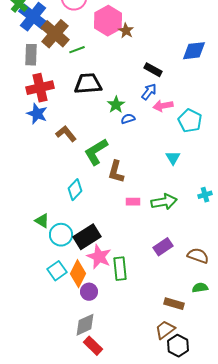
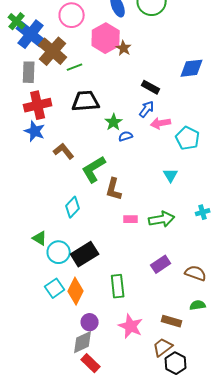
pink star: (99, 257) -> (131, 326), moved
purple circle: (89, 292) -> (90, 322), moved

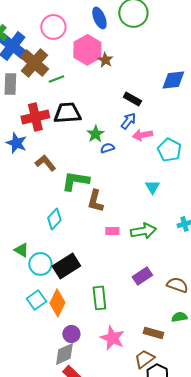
red cross: (38, 105) -> (35, 117), moved
green L-shape: (94, 169) -> (75, 181), turned 40

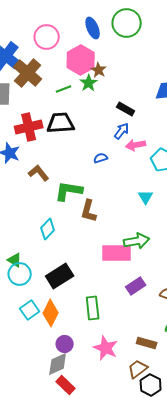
green line: (56, 79) -> (64, 89), moved
green star: (95, 134) -> (89, 83), moved
pink rectangle: (112, 231) -> (117, 253), moved, size x2.0
cyan circle: (40, 264) -> (20, 274), moved

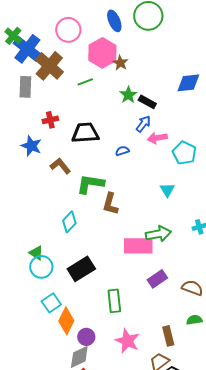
green star: (89, 83) -> (128, 95), moved
black trapezoid: (61, 123) -> (85, 133), moved
red cross: (29, 127) -> (50, 120), size x0.6
orange diamond: (51, 313) -> (66, 321), moved
brown rectangle: (147, 343) -> (168, 336), turned 60

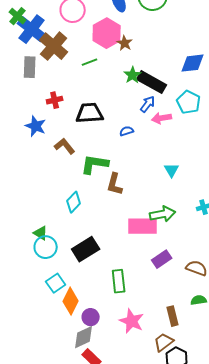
black rectangle: (147, 102) -> (152, 82), size x1.6
cyan pentagon: (184, 153) -> (189, 102), moved

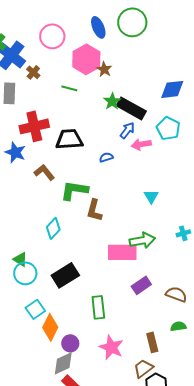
brown cross: (54, 46) -> (33, 72), size x0.5
green line: (90, 62) -> (69, 88), turned 35
red cross: (55, 100) -> (34, 126), size x1.8

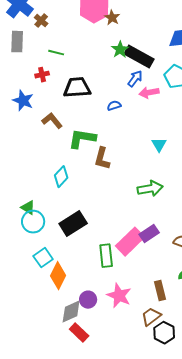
green line: (69, 88) -> (56, 53), moved
red cross: (34, 126) -> (42, 75), size x0.5
pink rectangle: (122, 252) -> (130, 242), moved, turned -44
purple circle: (70, 343) -> (88, 300), moved

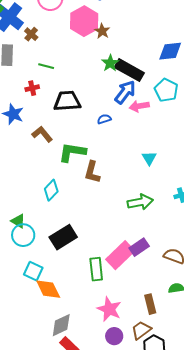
blue arrow: (135, 79) -> (125, 92), size x1.4
cyan square: (43, 258) -> (33, 271), turned -30
orange diamond: (58, 276) -> (48, 289), turned -52
purple circle: (88, 300) -> (114, 336), moved

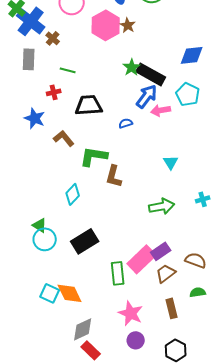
brown star: (102, 31) -> (128, 25), moved
cyan square: (33, 271) -> (50, 293), moved
brown trapezoid: (141, 330) -> (166, 273), moved

